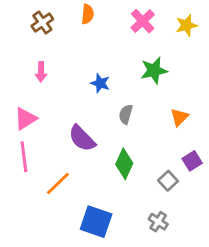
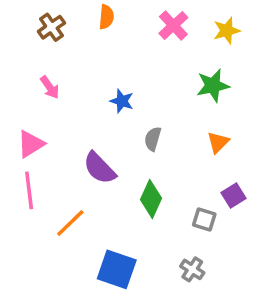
green star: (154, 71) -> (213, 86), moved
pink arrow: (41, 72) -> (50, 87), turned -36
gray square: (168, 181) -> (204, 220), turned -30

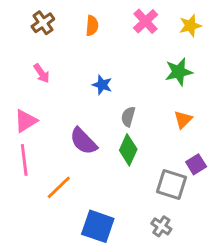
orange semicircle: (106, 17) -> (92, 26), moved
green diamond: (151, 199) -> (128, 150), moved
gray square: (204, 220) -> (171, 184), size x1.5

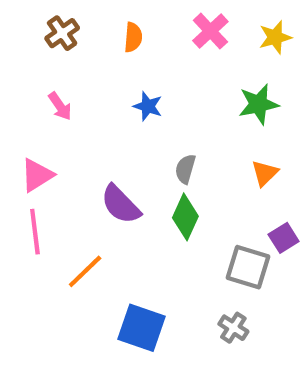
blue star: (102, 85) -> (148, 106), moved

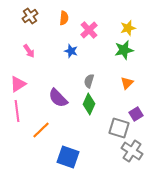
pink cross: (210, 31) -> (89, 30), moved
yellow star: (275, 37) -> (128, 28), moved
gray cross: (233, 328) -> (132, 151), moved, size x1.5

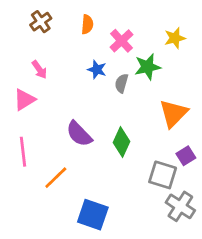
green star: (124, 50) -> (148, 67), moved
gray semicircle: (89, 81) -> (122, 83), moved
orange triangle: (127, 83) -> (174, 113), size x1.6
pink triangle: (18, 84) -> (24, 100), moved

